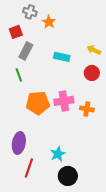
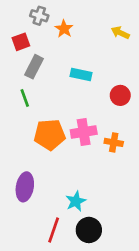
yellow arrow: (94, 50) -> (120, 33), moved
red line: (29, 168) -> (54, 230), moved

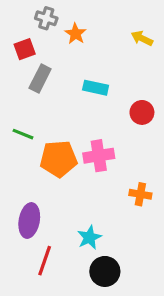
green line: (25, 98) -> (23, 134), moved, turned -48
orange cross: (114, 142) -> (140, 194), moved
red line: (54, 230) -> (45, 261), moved

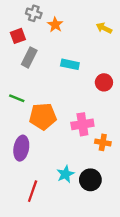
pink cross: (99, 156) -> (82, 124), moved
purple ellipse: (29, 220) -> (21, 148), moved
black circle: (105, 271) -> (90, 180), moved

